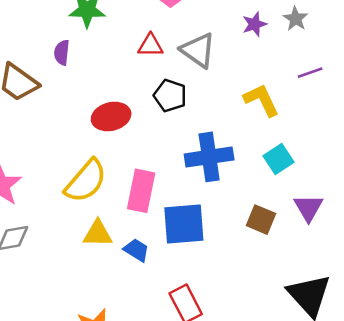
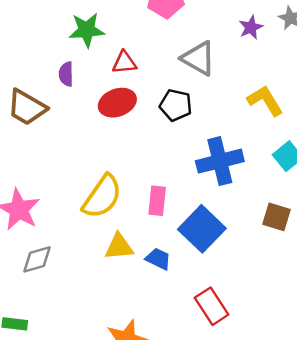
red triangle: (150, 45) -> (124, 63), moved
red ellipse: (111, 116) -> (117, 103), moved
pink rectangle: (141, 191) -> (157, 201), size x0.7
blue square: (184, 224) -> (202, 229), turned -36

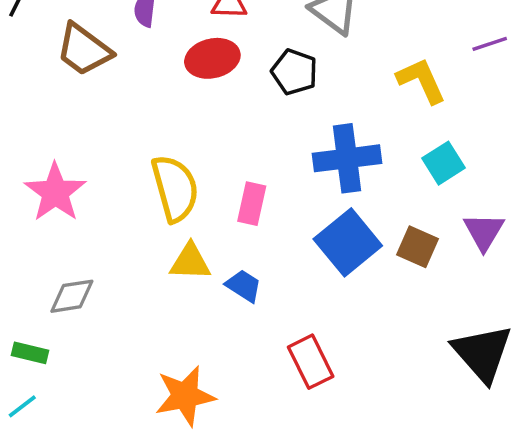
yellow semicircle: (102, 197) -> (175, 188), turned -57
blue square: (202, 229) -> (348, 242), moved
gray diamond: (37, 259) -> (72, 296), moved

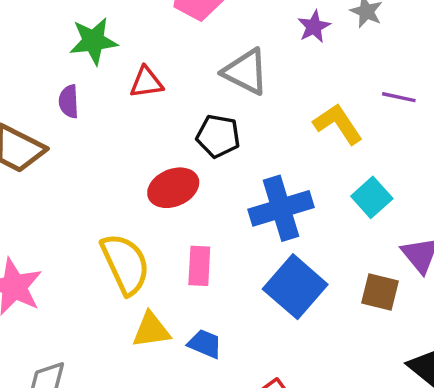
purple line: (490, 44) -> (399, 97), moved, turned 40
red ellipse: (212, 58) -> (173, 188), moved
brown square: (417, 247) -> (380, 292), moved

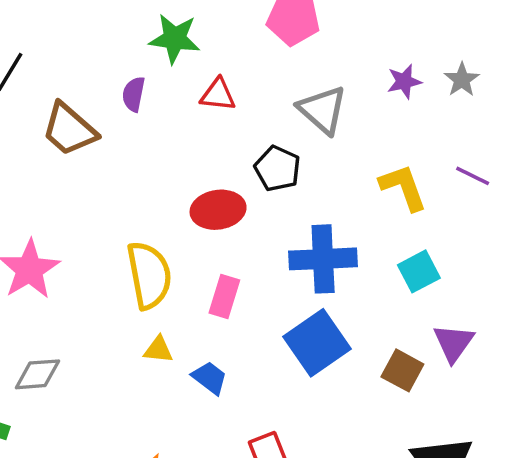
yellow triangle: (151, 330) -> (158, 350), size x0.7

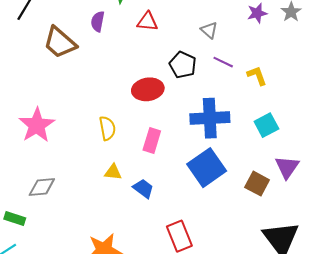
gray triangle: (322, 110) -> (209, 30), size x0.6
purple line: (473, 176) -> (223, 62), moved
yellow L-shape: (403, 187) -> (257, 76), size x0.7
yellow semicircle: (149, 275) -> (107, 128), size x0.6

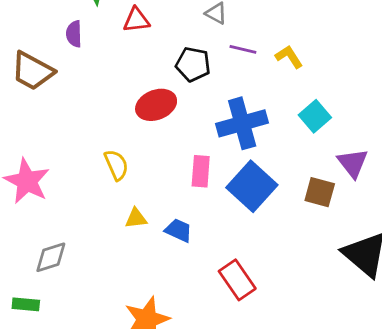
pink rectangle: (152, 141) -> (201, 171), moved

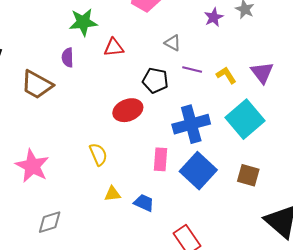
cyan square: (315, 116) -> (245, 119), size x1.6
purple triangle: (353, 163) -> (262, 73), moved

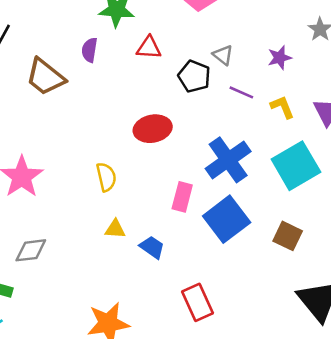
purple star: (214, 17) -> (280, 58), moved
black pentagon: (155, 80) -> (194, 76), moved
blue cross: (191, 124) -> (228, 160), turned -30

